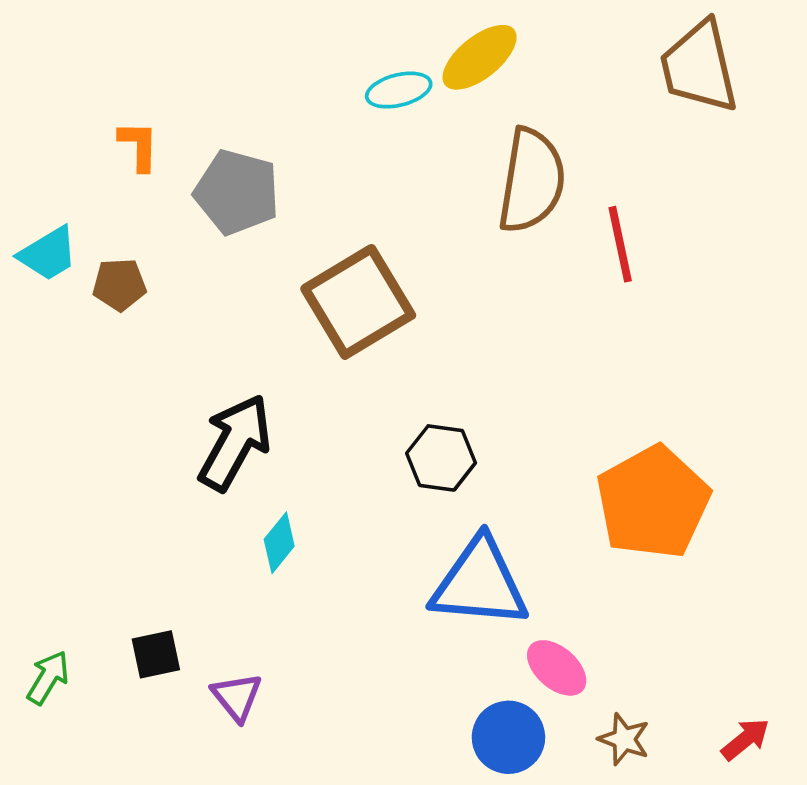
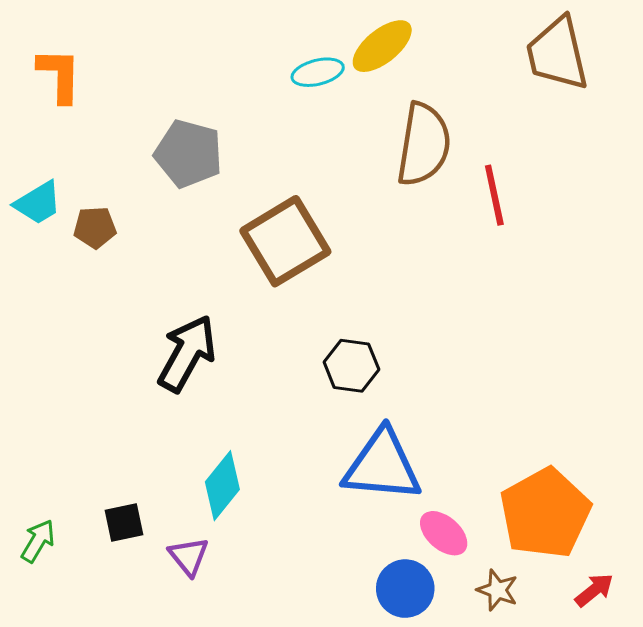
orange L-shape: (139, 146) -> (59, 75), moved, size x1.4
orange pentagon: (653, 502) -> (545, 513), moved
cyan diamond: (279, 543) -> (222, 486), moved, size x1.4

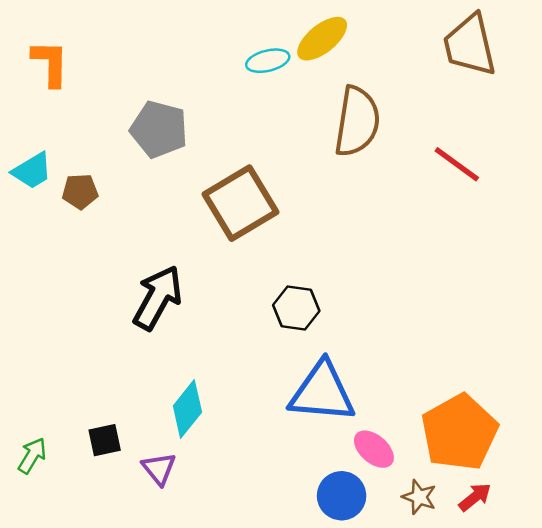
red line: (494, 195) -> (457, 164), moved, turned -42
red arrow: (594, 590) -> (475, 497), moved

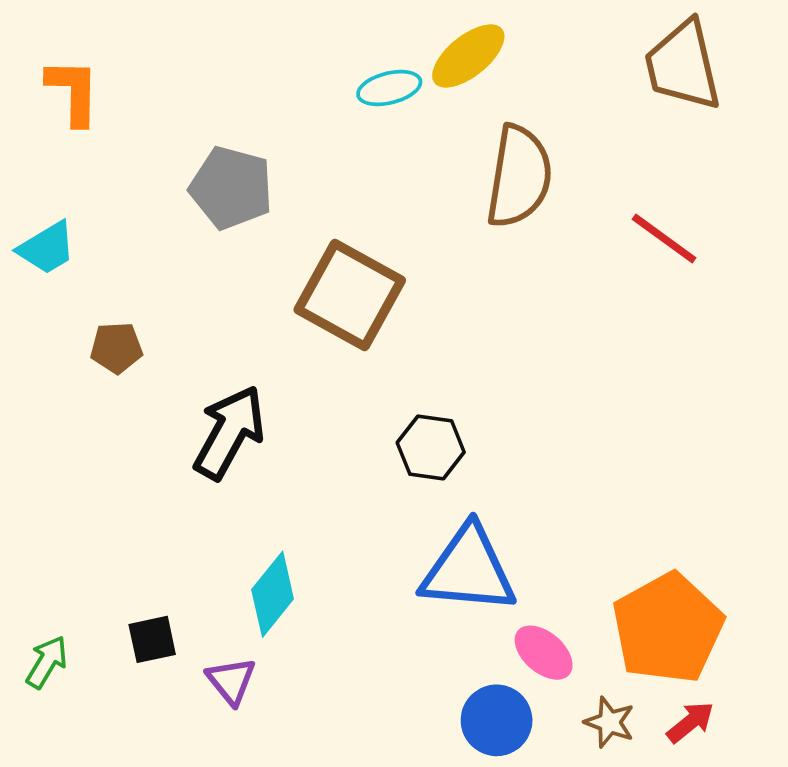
brown pentagon: (80, 191) -> (116, 348), moved
brown square: (241, 203) -> (350, 295), turned -30

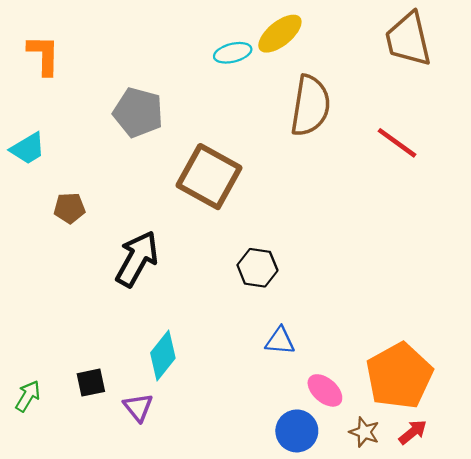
blue triangle: (468, 570) -> (280, 341), size x0.5

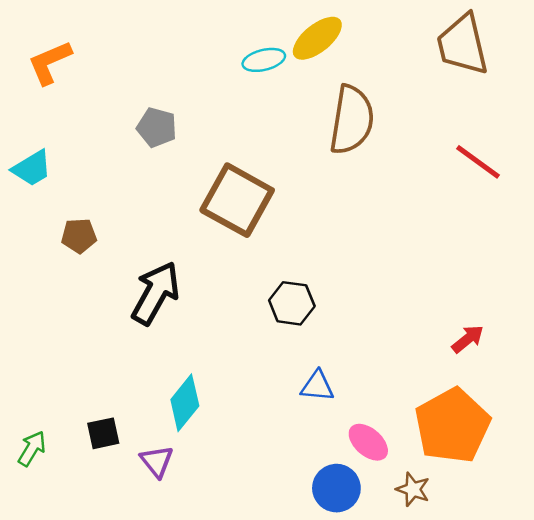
orange L-shape: (44, 55) -> (50, 62), turned -114
gray pentagon: (138, 112) -> (157, 127), size x0.7
red line: (397, 143) -> (478, 162), moved
red arrow: (413, 432) -> (468, 339), moved

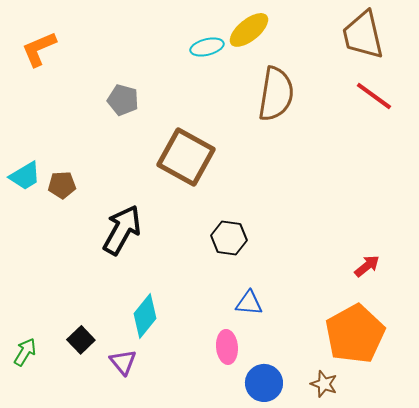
red line: (478, 162) -> (374, 96), moved
cyan trapezoid: (32, 168) -> (25, 176), moved
black square: (103, 433) -> (81, 340), turned -32
pink ellipse: (368, 442) -> (227, 347), moved, turned 44

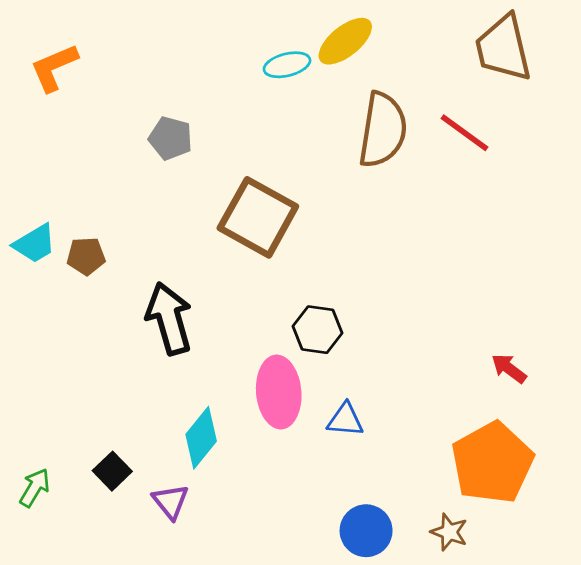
red line: (374, 96) -> (465, 133), moved
black arrow: (122, 230) -> (169, 319), turned -45
red arrow: (367, 266) -> (509, 368), turned -104
pink ellipse: (227, 347) -> (279, 392), moved, size x1.5

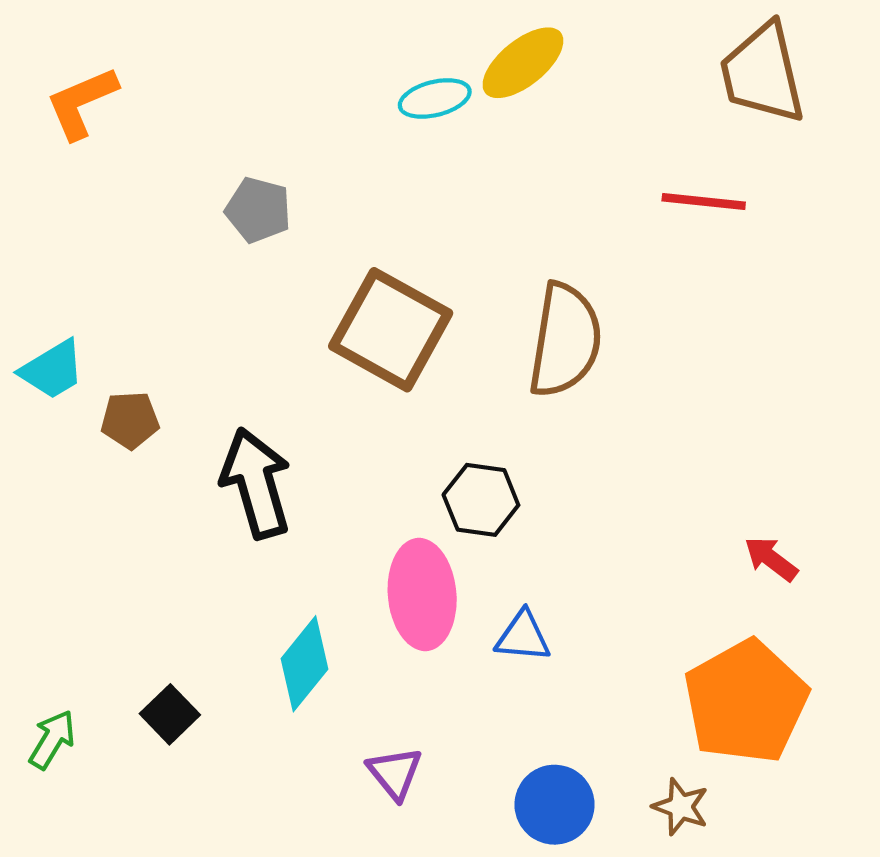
brown semicircle: (383, 130) -> (565, 340), moved
red line: (465, 133) -> (704, 201), turned -30
brown pentagon: (86, 256) -> (130, 420), moved
purple triangle: (171, 502) -> (395, 773), moved

